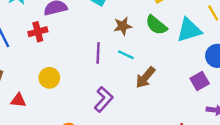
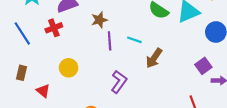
brown star: (123, 26) -> (99, 20), moved
purple square: (200, 81) -> (203, 66), moved
red triangle: (18, 100) -> (43, 91), turned 40

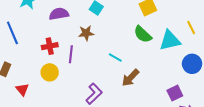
red cross: (54, 28) -> (50, 46), moved
purple line: (110, 41) -> (71, 54), moved

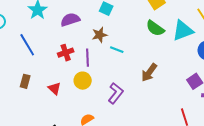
cyan line: (115, 57) -> (117, 50), moved
yellow circle: (50, 72) -> (83, 81), moved
red triangle: (22, 89) -> (54, 88), moved

